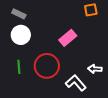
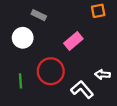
gray rectangle: (19, 14) -> (39, 15), moved
green line: (19, 67) -> (21, 81), moved

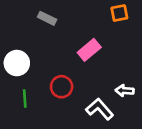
white circle: (23, 38) -> (17, 63), moved
red circle: (51, 71) -> (62, 87), size x0.7

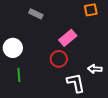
red circle: (62, 87) -> (59, 59), moved
white L-shape: (100, 109) -> (76, 83), turned 30

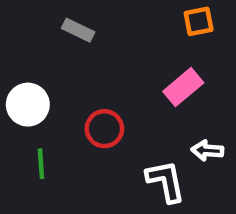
pink rectangle: (68, 38) -> (183, 87), moved
red circle: (59, 59) -> (104, 129), moved

